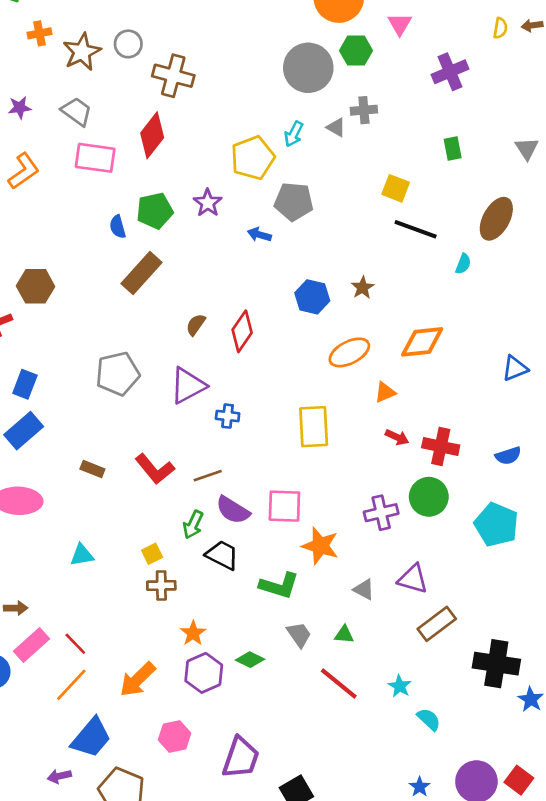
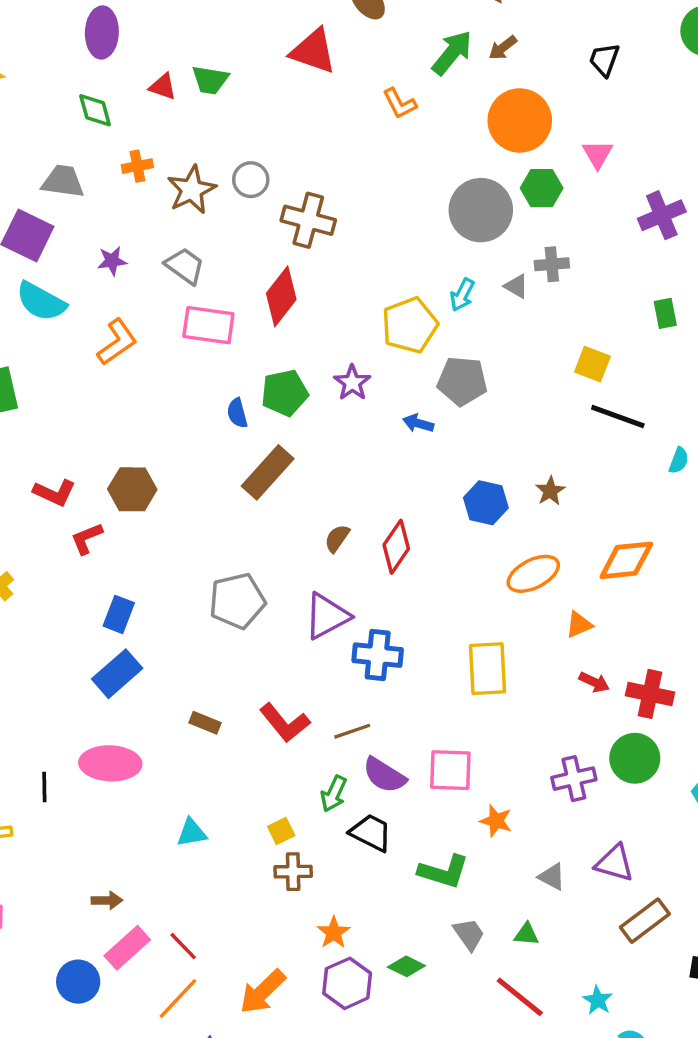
blue cross: (228, 416) -> (378, 655), size x1.6
orange star: (320, 546) -> (496, 821), size x0.7

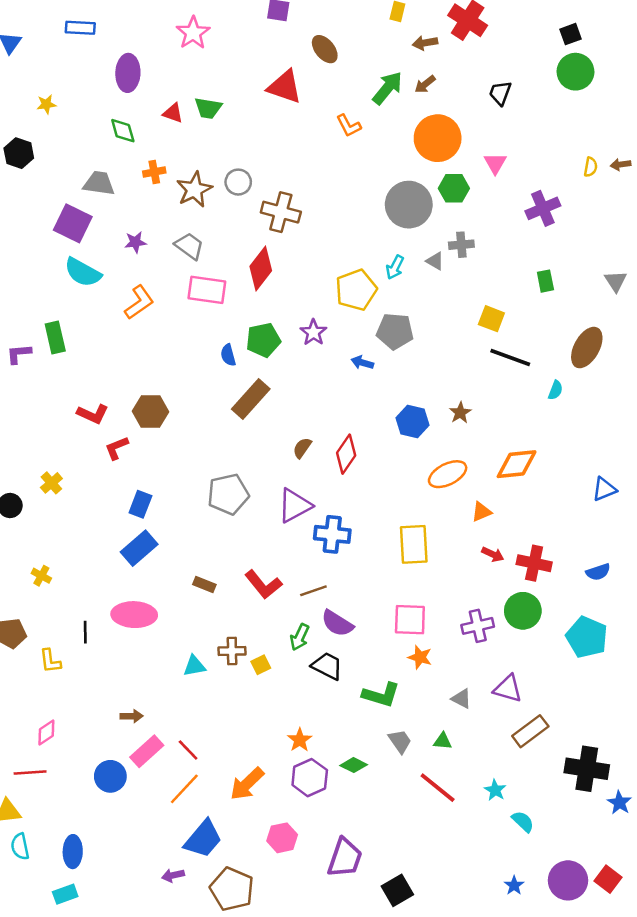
pink square: (450, 770) -> (410, 620), moved
brown cross: (293, 872) -> (232, 651), moved

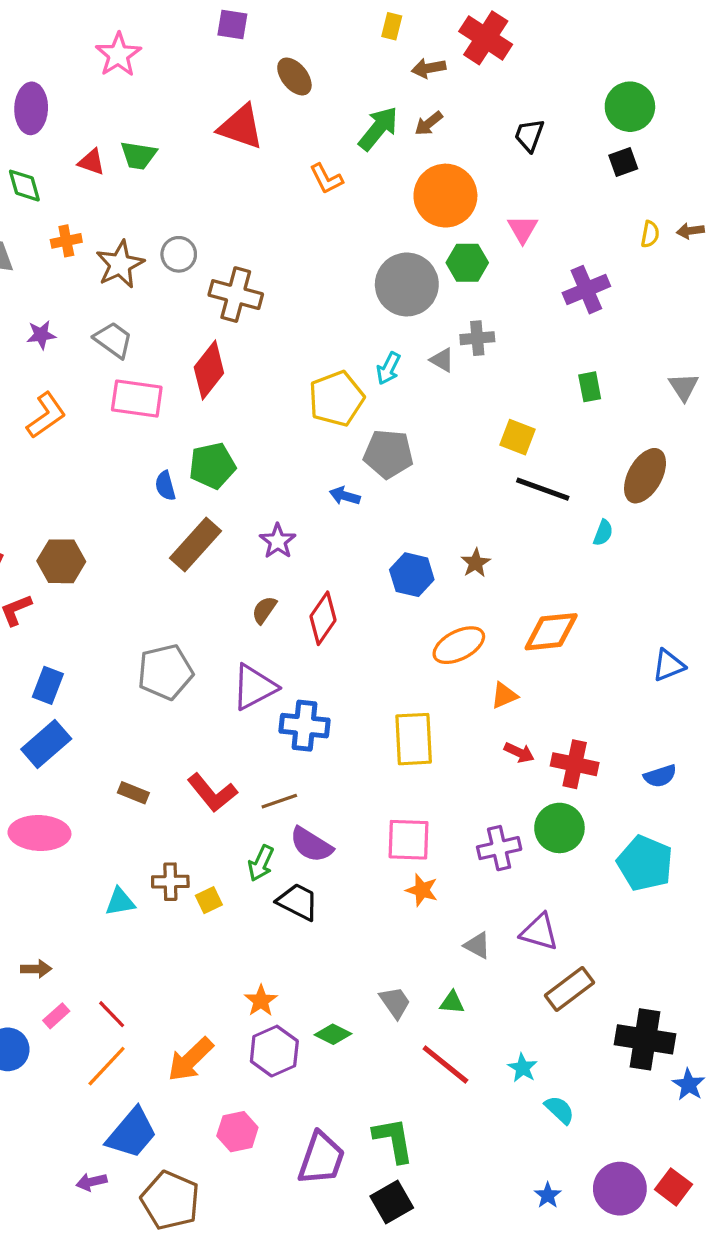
black square: (570, 34) -> (623, 162), moved
purple star: (313, 332) -> (278, 541), moved
green L-shape: (381, 695) -> (393, 1140), moved, turned -117
pink rectangle: (147, 751) -> (56, 1016), size x0.6

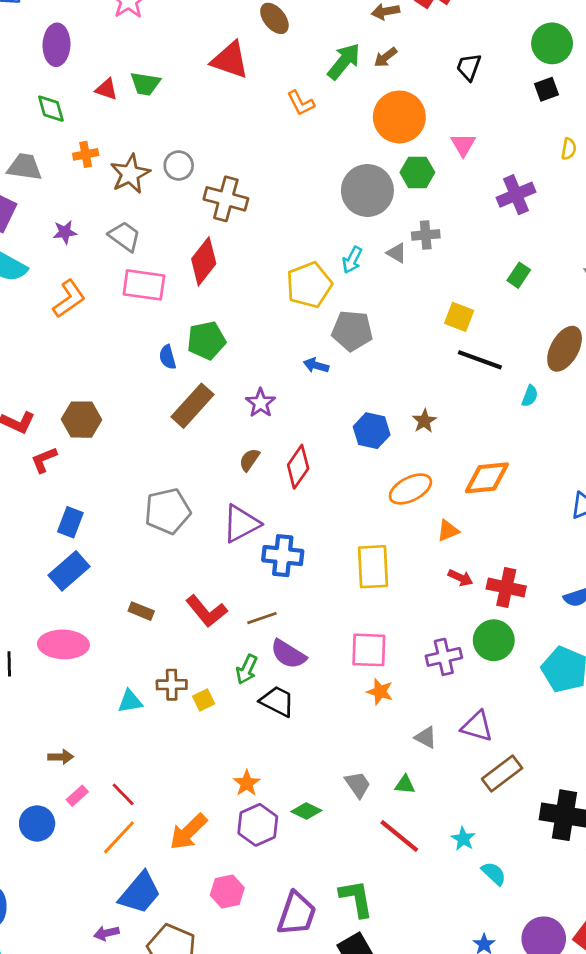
green rectangle: (590, 387) -> (519, 275), turned 45

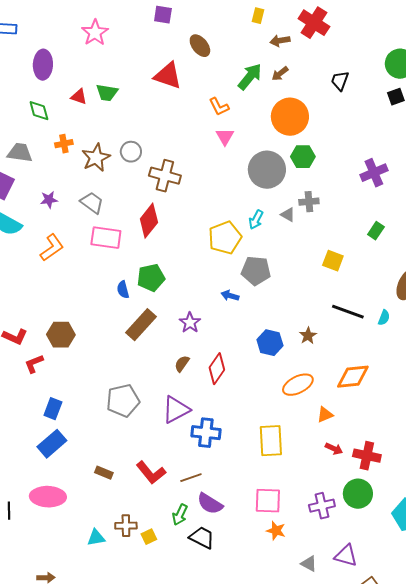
pink triangle: (463, 145) -> (225, 137), moved
black line: (480, 360) -> (348, 312), moved

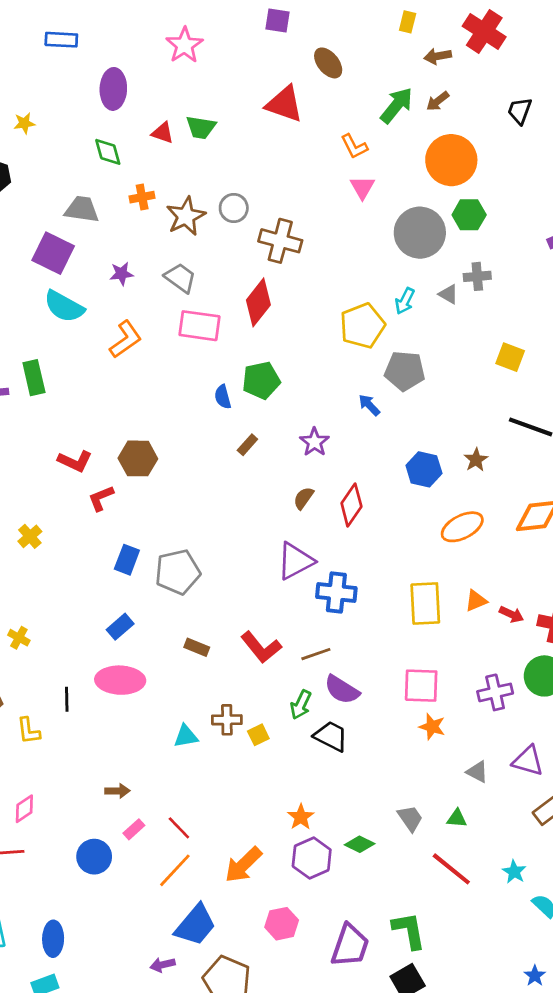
blue arrow: (230, 296) -> (369, 405), turned 30
brown rectangle: (141, 325) -> (247, 445), size x0.5
gray pentagon: (123, 401) -> (178, 572), moved
orange triangle: (325, 415) -> (476, 601), moved
blue rectangle: (52, 444) -> (120, 627), moved, size x0.7

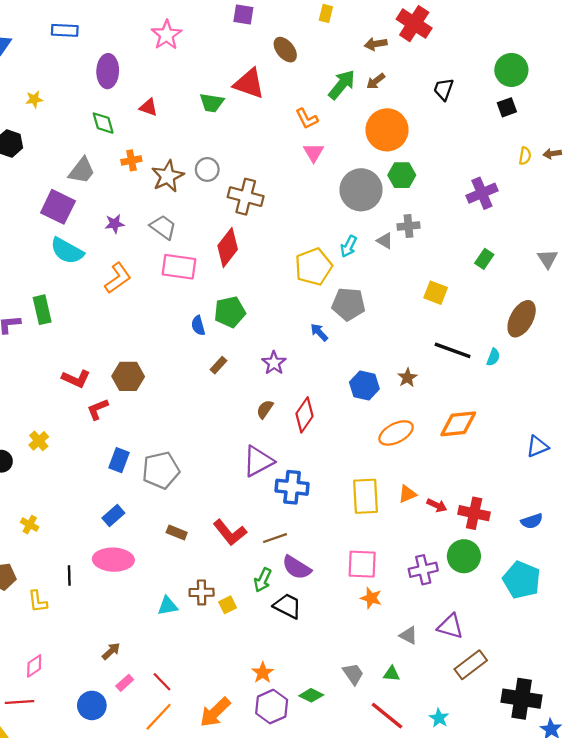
yellow rectangle: (408, 22) -> (326, 13), moved
green trapezoid: (201, 127) -> (212, 103), moved
gray trapezoid: (82, 209) -> (82, 171), turned 120
brown arrow: (117, 791) -> (111, 651), turned -42

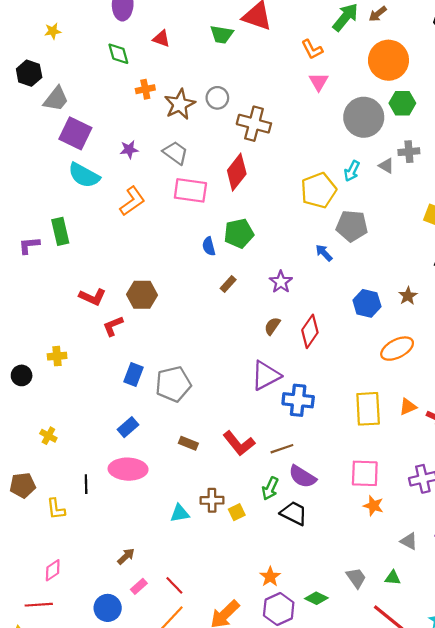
gray trapezoid: (82, 171) -> (56, 99), moved
yellow cross: (39, 441) -> (57, 356), turned 36

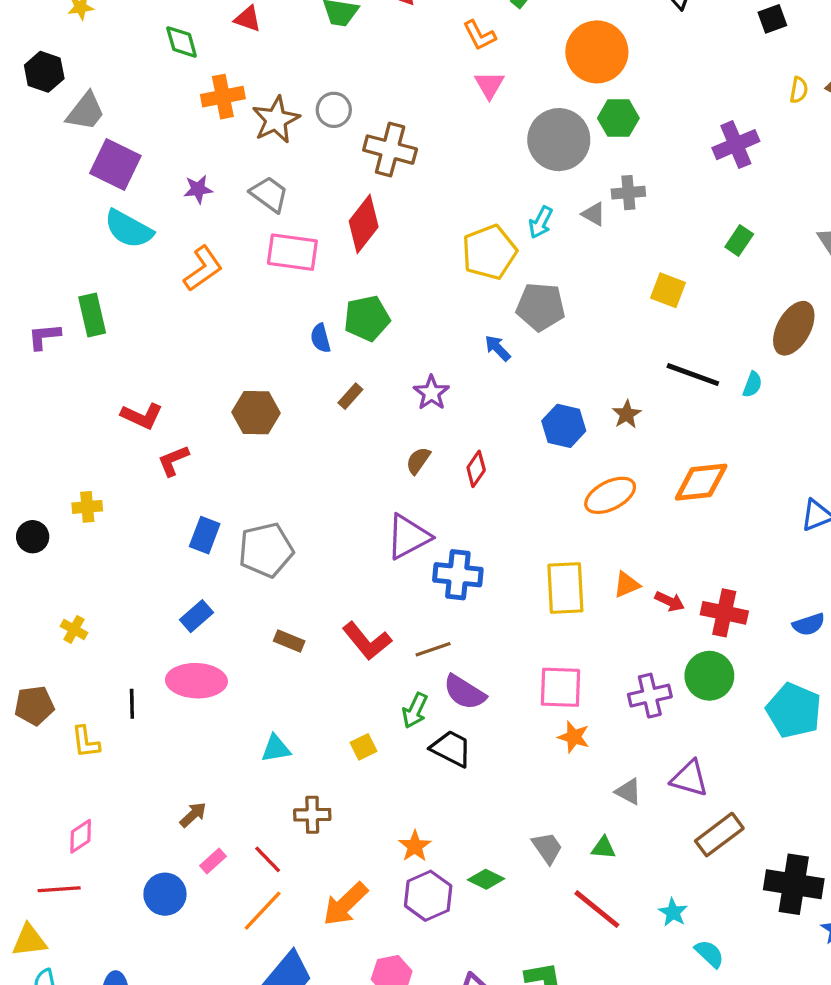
orange cross: (145, 89) -> (223, 97), size x1.4
brown hexagon: (142, 295) -> (256, 413), moved
red diamond: (310, 331) -> (476, 469), size x0.7
brown cross: (212, 500) -> (312, 815), moved

